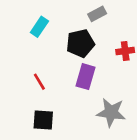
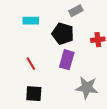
cyan rectangle: (39, 27) -> (31, 21), turned 56
black pentagon: (80, 43) -> (63, 34), turned 30

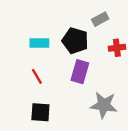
gray rectangle: (76, 11) -> (100, 19), moved
cyan rectangle: (31, 21) -> (39, 43), moved

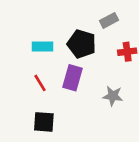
purple rectangle: (80, 72) -> (72, 78), moved
gray star: (104, 105) -> (113, 96), moved, size x0.7

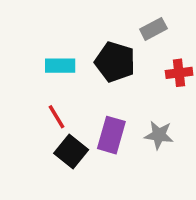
purple rectangle: (72, 78) -> (111, 135), moved
black square: (44, 122) -> (71, 151), moved, turned 35

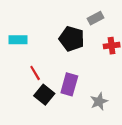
cyan rectangle: (60, 66) -> (18, 40), moved
gray star: (159, 135) -> (99, 101), moved, turned -30

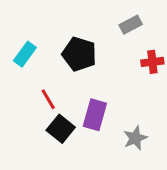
black pentagon: (72, 39) -> (79, 54), moved
cyan rectangle: (18, 40) -> (25, 54), turned -54

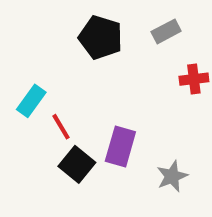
cyan rectangle: (25, 54) -> (31, 101), moved
black pentagon: (79, 54) -> (101, 37), moved

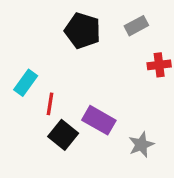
red line: (61, 127) -> (50, 104), turned 40
purple rectangle: (120, 146) -> (99, 120), turned -76

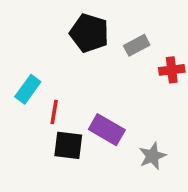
gray rectangle: (136, 26) -> (137, 45), moved
black square: (63, 135) -> (68, 145), turned -32

